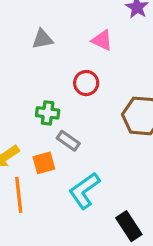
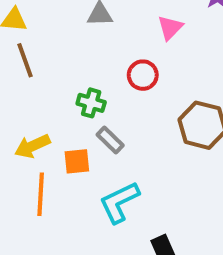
pink triangle: (102, 40) -> (170, 28), turned 40

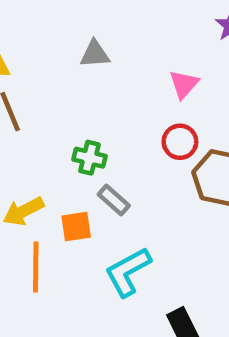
pink triangle: (170, 28) -> (184, 84), moved
red circle: (143, 75) -> (180, 142), moved

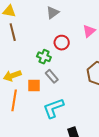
gray triangle: (95, 54) -> (53, 13), turned -40
red circle: (180, 142) -> (62, 43), moved

